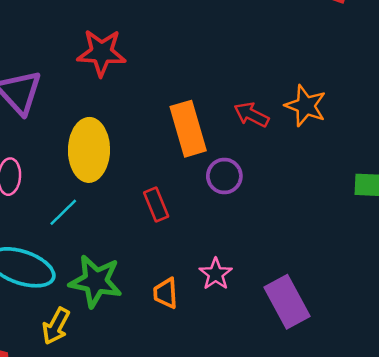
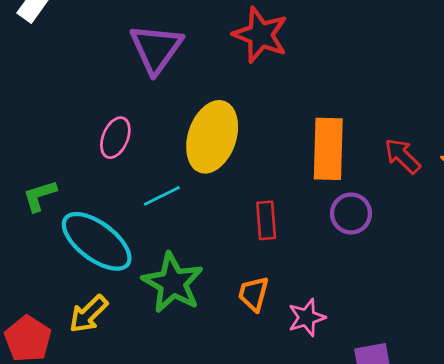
orange trapezoid: (166, 293) -> (253, 294), moved
yellow arrow: (56, 326) -> (88, 314), moved

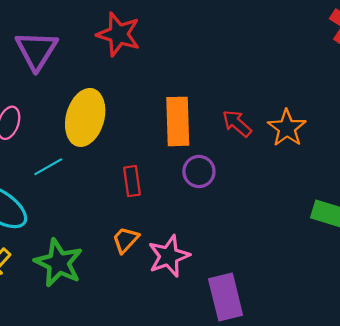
green star: (173, 283) -> (59, 263), moved
orange trapezoid: (253, 294) -> (126, 240), turned 32
pink star: (307, 318) -> (169, 256), size x1.4

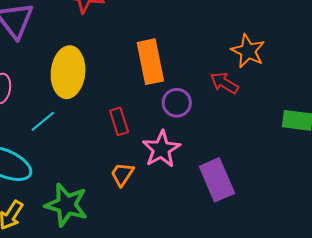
red arrow: (237, 123) -> (224, 83), moved
pink star: (169, 256) -> (161, 149), moved
purple rectangle: (226, 297) -> (217, 180), moved

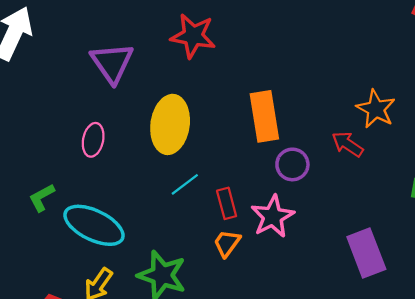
cyan line: (43, 121) -> (185, 184), moved
red rectangle: (119, 121) -> (227, 203), moved
purple rectangle: (217, 180) -> (366, 253), moved

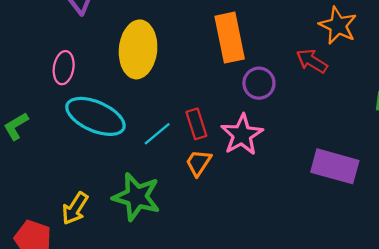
cyan line: (185, 184) -> (157, 134), moved
cyan ellipse: (94, 225) -> (95, 116), moved
purple rectangle: (366, 253) -> (335, 166), turned -51

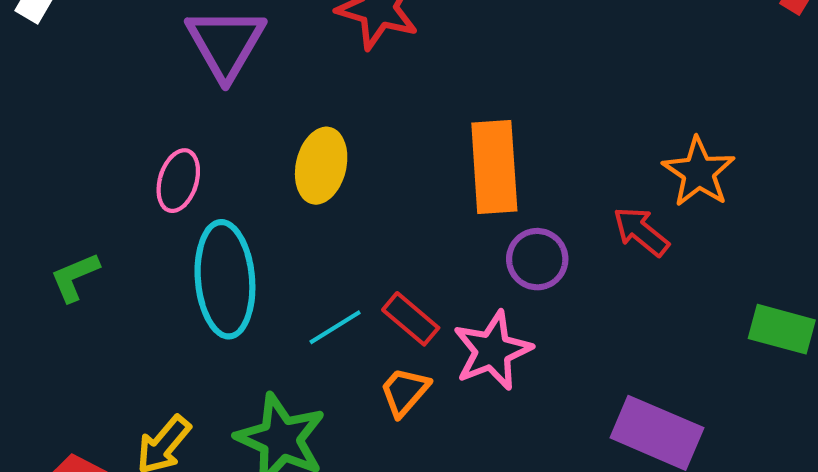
yellow ellipse: (138, 49) -> (321, 166), size x0.7
cyan ellipse: (95, 116) -> (225, 279), turned 54
red rectangle: (196, 124) -> (411, 319), turned -40

